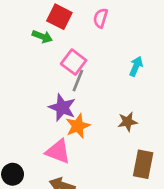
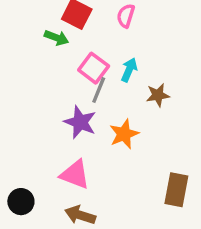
cyan arrow: (136, 66) -> (129, 70), moved
brown star: (128, 122) -> (158, 95), moved
orange star: (78, 126) -> (124, 134), moved

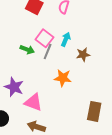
green arrow: (56, 38) -> (27, 49), moved
purple star: (80, 122) -> (14, 87), moved
orange star: (124, 134) -> (63, 78), turned 30

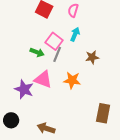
cyan arrow: (66, 39) -> (75, 34), moved
pink triangle: (33, 102) -> (43, 79), moved

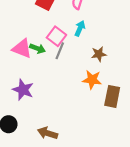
pink triangle: (43, 79) -> (22, 48), moved
orange star: (72, 80) -> (92, 80), moved
brown rectangle: (103, 113) -> (112, 96), moved

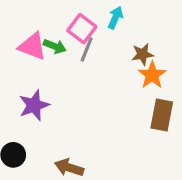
orange star: (92, 80) -> (152, 75), moved, turned 30
purple star: (23, 90) -> (34, 105), turned 30

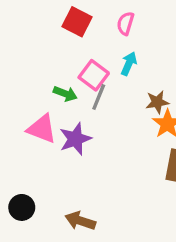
pink triangle: (32, 46) -> (42, 129), moved
purple star: (34, 105) -> (75, 139), moved

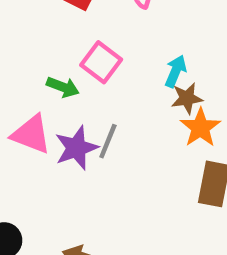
cyan arrow: (129, 64) -> (176, 71), moved
gray line: (99, 97) -> (108, 141), moved

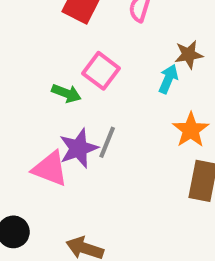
brown star: (187, 98) -> (189, 55), moved
pink triangle: (31, 134) -> (50, 169), moved

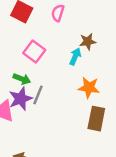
green arrow: (66, 93) -> (22, 79), moved
orange star: (191, 130) -> (89, 88), turned -30

